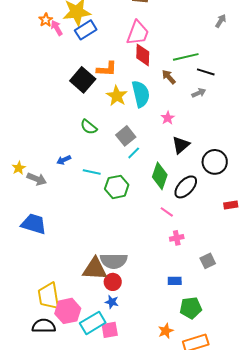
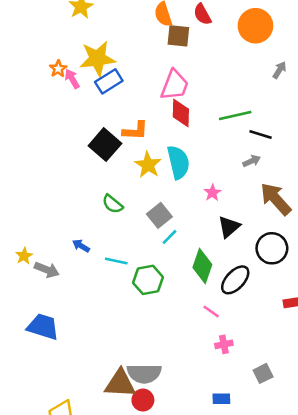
brown arrow: (169, 77) -> (276, 199), moved, size x1.8
blue arrow: (64, 160) -> (81, 246), turned 56

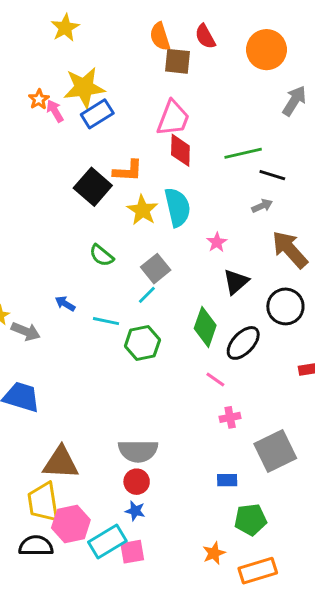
gray arrow: (279, 70) -> (294, 101), size x1.5
cyan line: (169, 237) -> (147, 295), moved
gray square: (263, 373) -> (275, 451), size x1.8
brown triangle: (120, 384) -> (61, 463), moved

